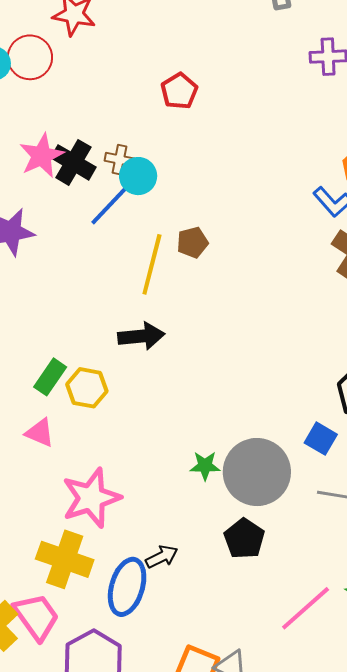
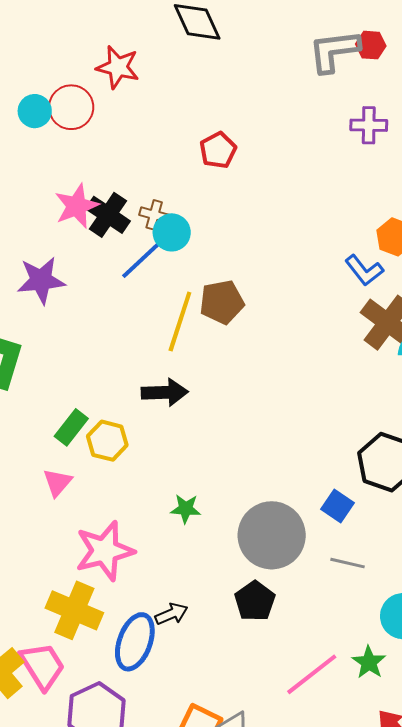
brown pentagon: (192, 242) -> (222, 302), size x1.4
pink triangle: (40, 433) -> (57, 482), turned 44
green star: (205, 466) -> (186, 509), moved

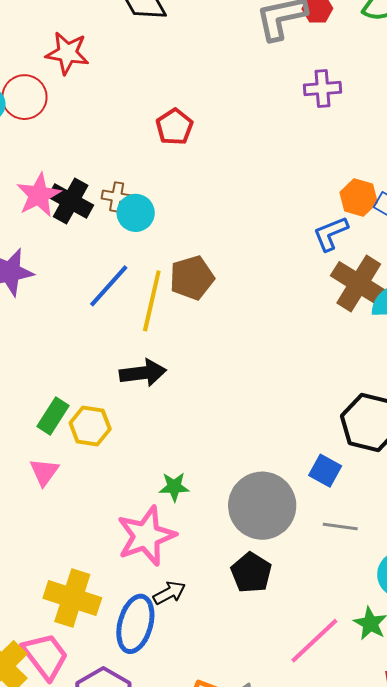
blue line: (142, 259) -> (109, 286), moved
blue L-shape: (364, 270) -> (331, 234), turned 111
pink star: (105, 551) -> (146, 536), moved

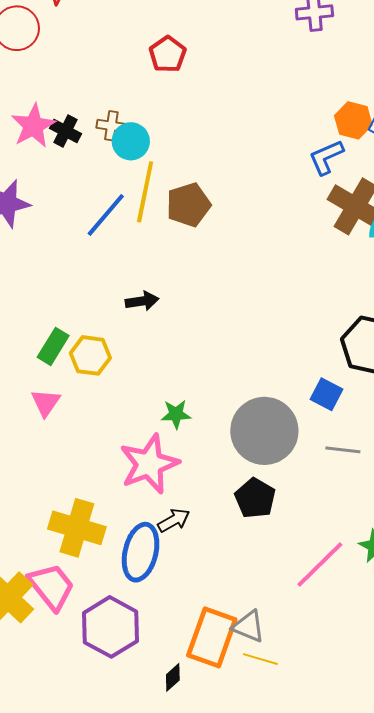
black cross: (71, 201) -> (65, 131), size x0.7
yellow line: (152, 301) -> (145, 192), moved
black arrow: (143, 373) -> (142, 301), size x0.7

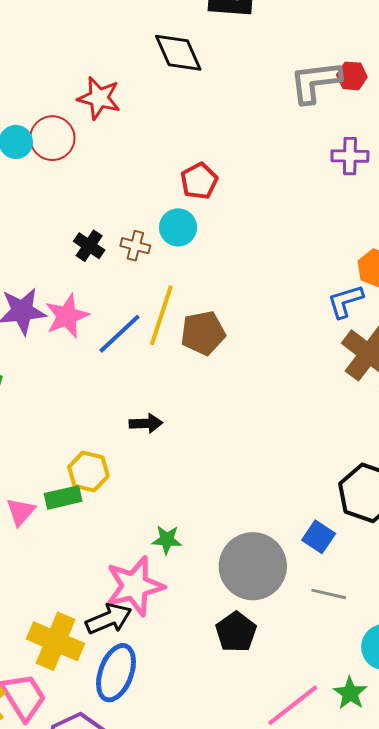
pink star: (33, 126) -> (67, 316), moved
cyan circle: (131, 141) -> (178, 227), moved
green rectangle: (53, 346) -> (63, 497), moved, turned 39
pink triangle: (46, 403) -> (21, 512), moved
black arrow: (174, 520) -> (109, 619), moved, size x1.4

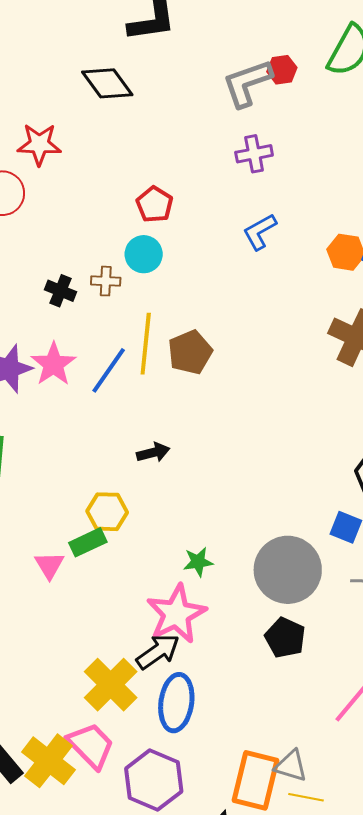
purple cross: (350, 156) -> (254, 154), moved
blue L-shape: (345, 301) -> (260, 232), moved
yellow cross: (56, 641) -> (111, 685), turned 34

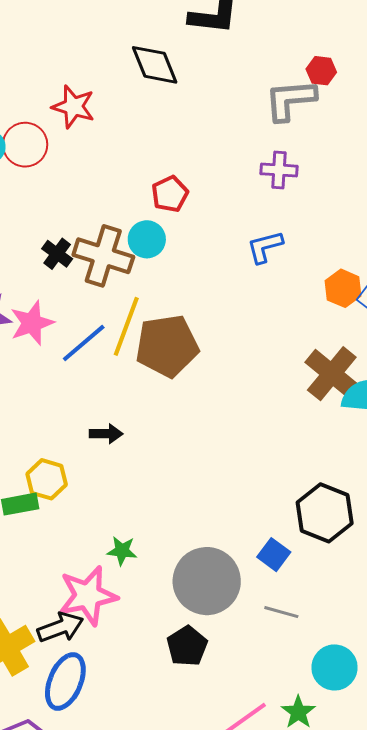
red hexagon: (282, 70) -> (321, 71), moved
brown cross: (106, 281) -> (103, 256), size x2.0
brown pentagon: (190, 352) -> (167, 346), size x1.4

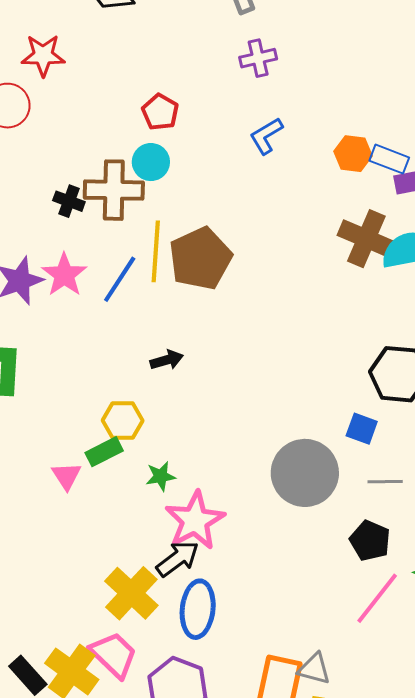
green star: (122, 551) -> (161, 476), moved
black pentagon: (187, 646) -> (370, 541), moved

